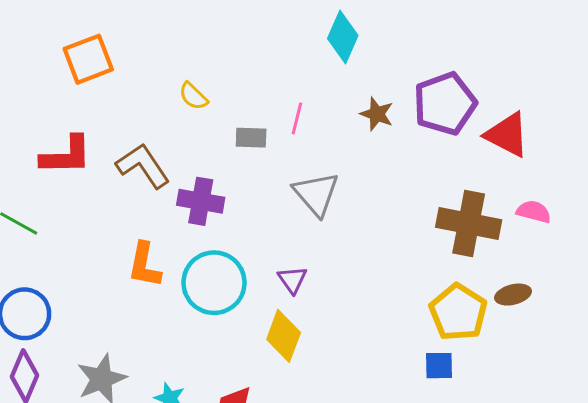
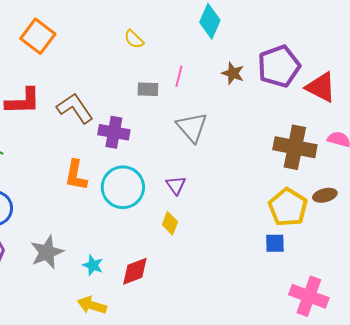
orange square: (88, 59) -> (38, 36), turned -32
yellow semicircle: (193, 96) -> (134, 39), moved
yellow diamond: (284, 336) -> (170, 223), size x0.7

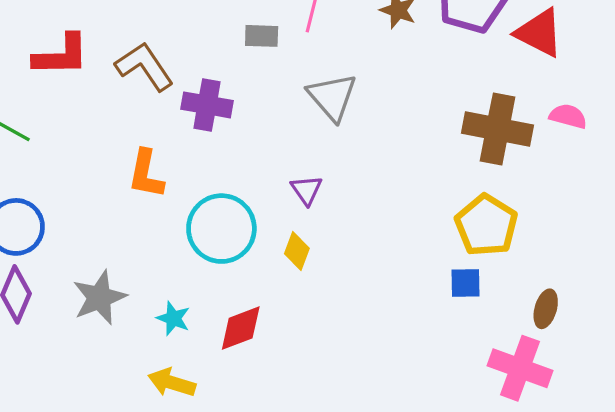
cyan circle: (123, 187) -> (221, 229), moved
brown ellipse: (325, 195) -> (546, 309), moved, turned -60

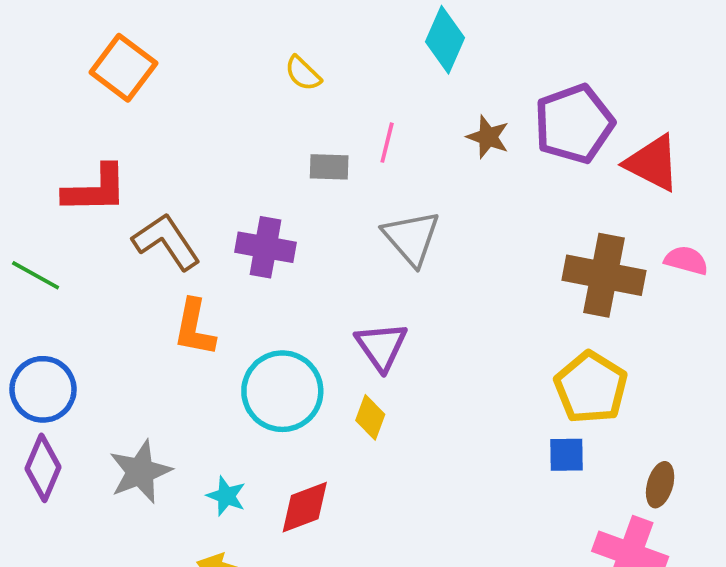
brown L-shape: (144, 66) -> (166, 242), moved
purple triangle: (307, 190) -> (381, 346), size x1.4

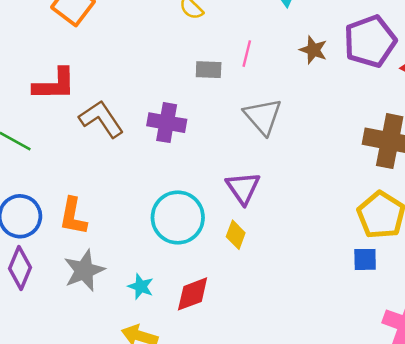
orange L-shape: (194, 328) -> (73, 216), moved

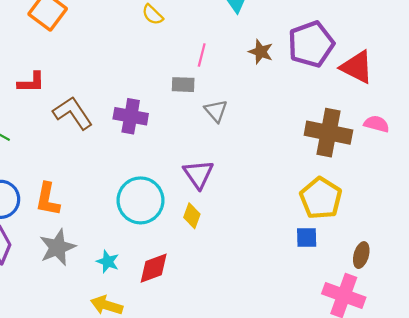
gray rectangle: (209, 70) -> (183, 85), moved
red L-shape: (55, 84) -> (31, 82), size x0.7
gray triangle: (263, 116) -> (216, 111), size x0.7

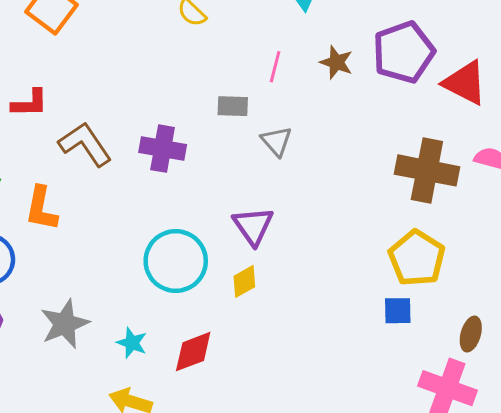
pink line: (202, 55) -> (275, 67), moved
orange L-shape: (48, 199) -> (41, 208), moved
yellow diamond: (192, 216) -> (244, 281), turned 40

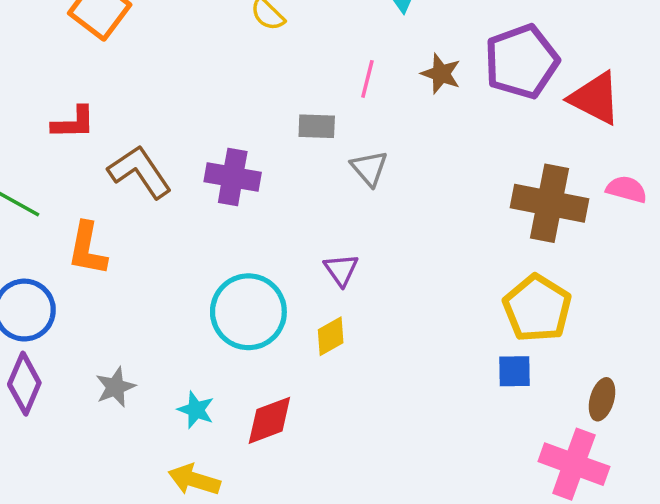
purple triangle: (253, 226) -> (341, 270), size x0.7
gray star: (65, 324) -> (115, 387), size x0.7

